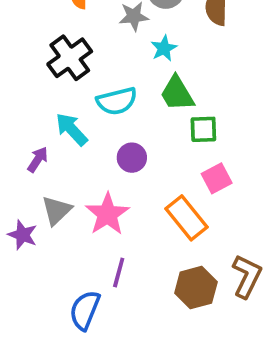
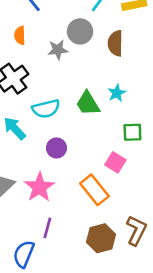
cyan star: (164, 48) -> (117, 93), moved
green square: (203, 129) -> (132, 132), moved
pink square: (217, 178) -> (115, 162), turned -30

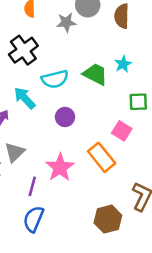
green trapezoid: (88, 103) -> (95, 74), turned 148
pink star: (39, 187) -> (60, 167), moved
purple line: (47, 228) -> (32, 186), moved
brown hexagon: (101, 238) -> (108, 219), moved

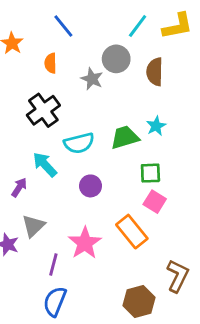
gray star: (66, 22) -> (92, 79), turned 30
green trapezoid: (95, 74) -> (125, 137), turned -44
green square: (138, 102) -> (150, 173), moved

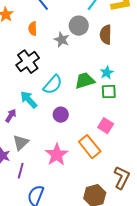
cyan semicircle: (79, 143) -> (53, 85), turned -35
green square: (150, 173) -> (109, 92), moved
purple line: (53, 264) -> (21, 171), moved

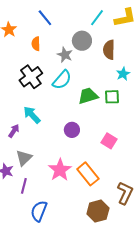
cyan star: (107, 73) -> (123, 74), moved
cyan semicircle: (53, 85) -> (62, 80), moved
green square: (109, 92) -> (112, 97), moved
purple circle: (61, 115) -> (72, 130), moved
orange rectangle: (90, 147) -> (88, 174), moved

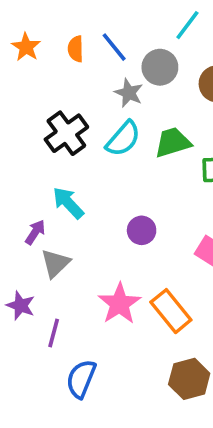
blue line: (45, 18) -> (114, 47), moved
orange semicircle: (36, 44) -> (76, 49), moved
green trapezoid: (88, 96) -> (173, 142), moved
gray triangle: (24, 158) -> (55, 263), moved

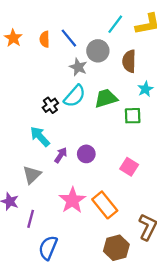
black cross: (66, 133) -> (50, 105), moved, size x0.6
purple arrow: (35, 232) -> (61, 155), moved

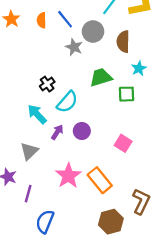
cyan semicircle: (75, 96) -> (67, 102), moved

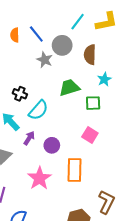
black cross: (47, 84) -> (20, 94), turned -32
purple circle: (82, 131) -> (52, 145), moved
pink square: (123, 143) -> (90, 135), moved
orange rectangle: (100, 180) -> (74, 170), moved, turned 40

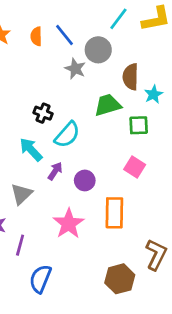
brown semicircle: (90, 55) -> (131, 77), moved

